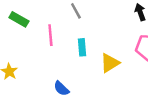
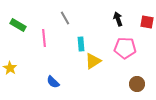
cyan rectangle: (82, 47) -> (81, 44), moved

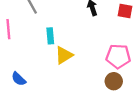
pink pentagon: (125, 48) -> (118, 56), moved

